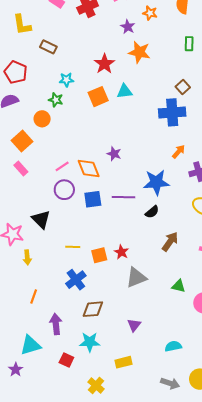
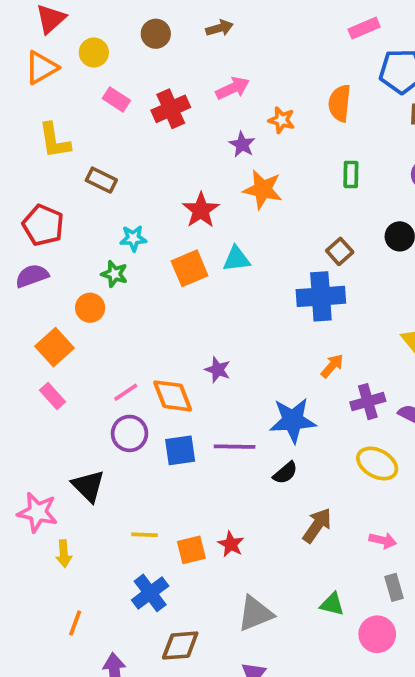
gray triangle: (136, 278) -> (255, 614), moved

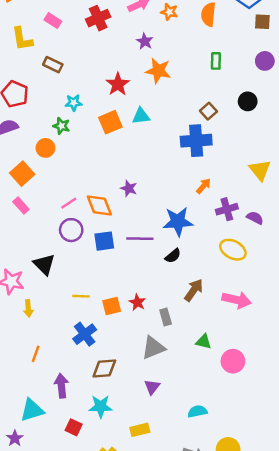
pink rectangle: (116, 99) -> (53, 21), moved
orange star: (281, 120) -> (169, 12), moved
pink arrow: (383, 540) -> (237, 300), size x1.6
gray rectangle: (394, 587) -> (166, 317), moved

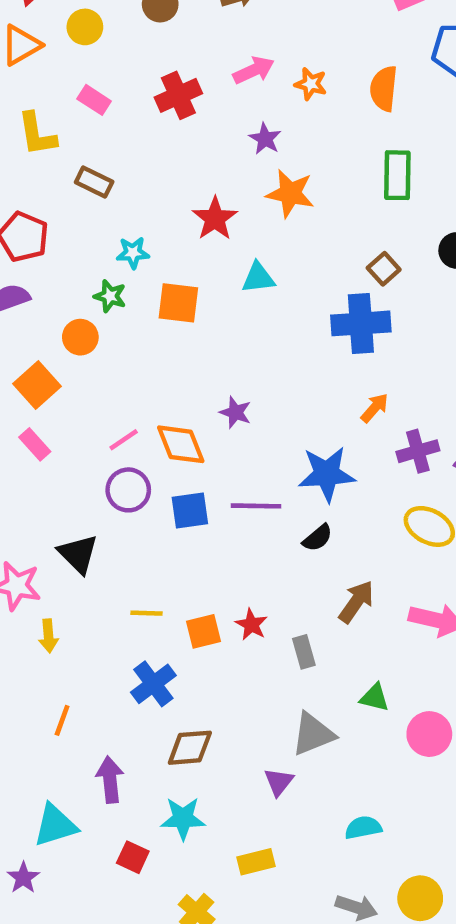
green rectangle: (216, 61) -> (397, 175), size x1.5
orange square: (110, 122) -> (178, 303), moved, turned 30
gray triangle: (153, 348) -> (313, 734), moved

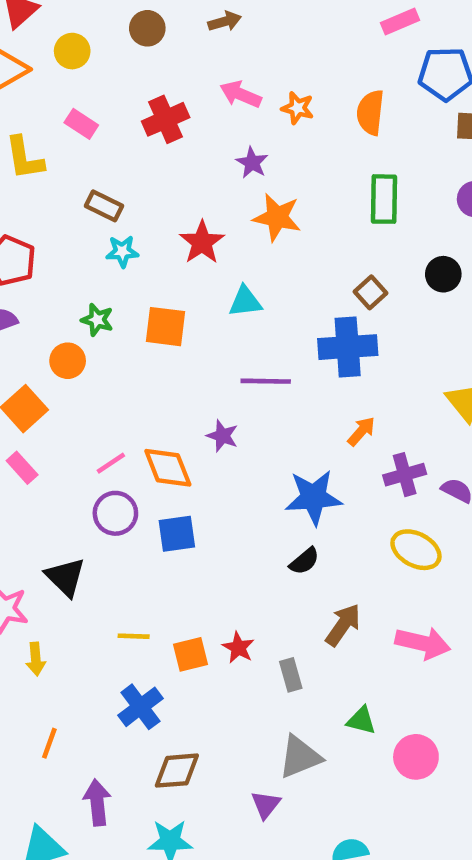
pink arrow: (254, 70) -> (241, 94), turned -132
brown rectangle: (94, 182) -> (104, 206), moved
cyan star: (133, 253) -> (122, 251), moved
purple line: (256, 506) -> (266, 381), moved

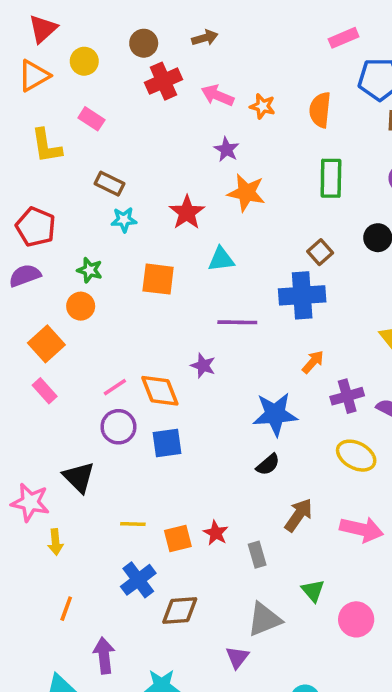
red cross: (166, 119) -> (163, 81), moved
green star: (97, 320) -> (90, 270), moved
green triangle: (361, 720) -> (313, 591), turned 35
brown diamond: (177, 771) -> (180, 610), moved

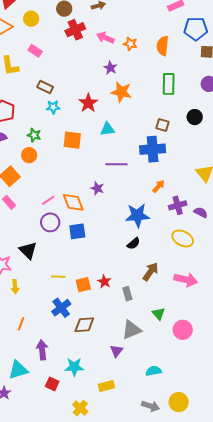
brown square: (320, 252) -> (163, 125), turned -32

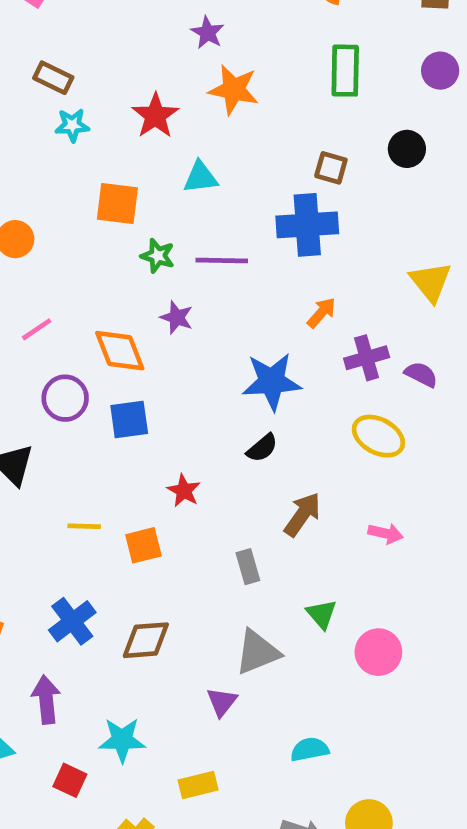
green star: (34, 135) -> (158, 256), moved
pink line: (48, 200) -> (37, 329), moved
pink arrow: (186, 280) -> (386, 533), size x0.6
red star: (104, 282) -> (184, 491), moved
blue cross: (61, 308) -> (72, 621), moved

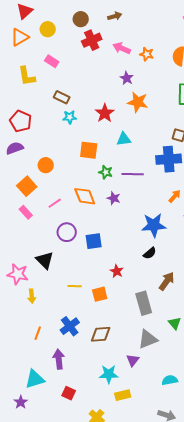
orange diamond: (120, 351) -> (85, 196), moved
gray rectangle: (248, 567) -> (144, 303), size x1.6
cyan star: (122, 740) -> (109, 374), moved

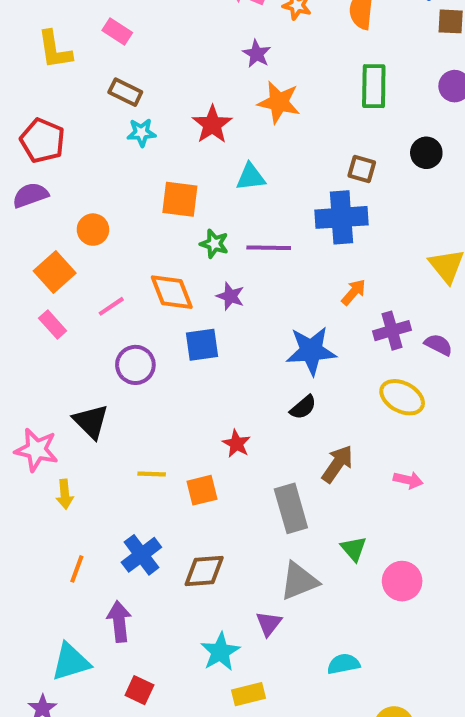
pink rectangle: (52, 61) -> (117, 32), moved
blue square: (94, 241) -> (202, 345), moved
cyan star: (109, 374) -> (220, 652), turned -30

